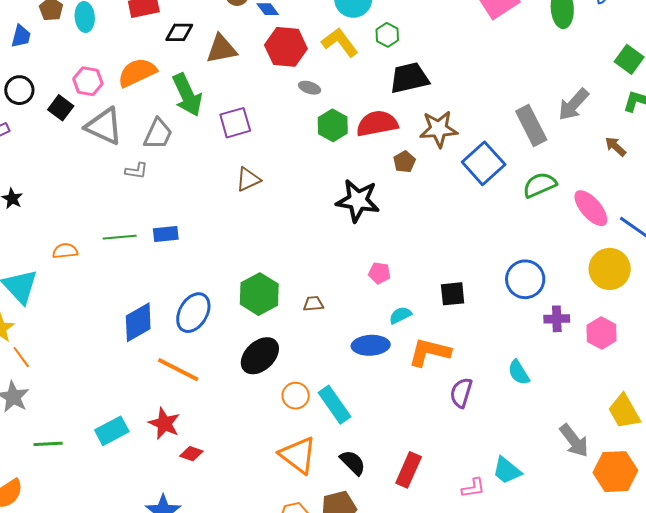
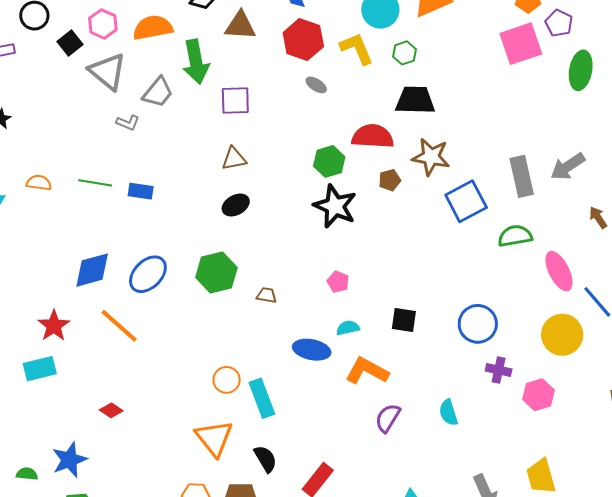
green hexagon: (333, 125) -> (329, 161), moved
black ellipse: (260, 356) -> (236, 205), moved, size x0.7
red star: (164, 424) -> (54, 326), moved

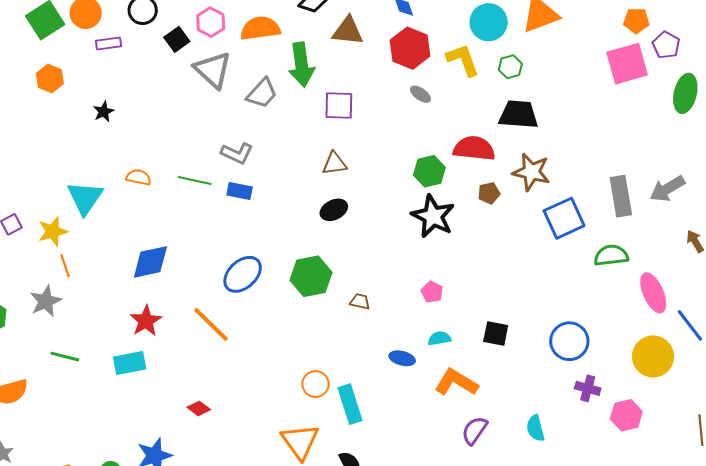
gray L-shape: (128, 123) -> (237, 153), moved, size x1.4
blue diamond: (92, 270) -> (150, 262), moved
blue ellipse: (312, 350) -> (402, 358), size x0.7

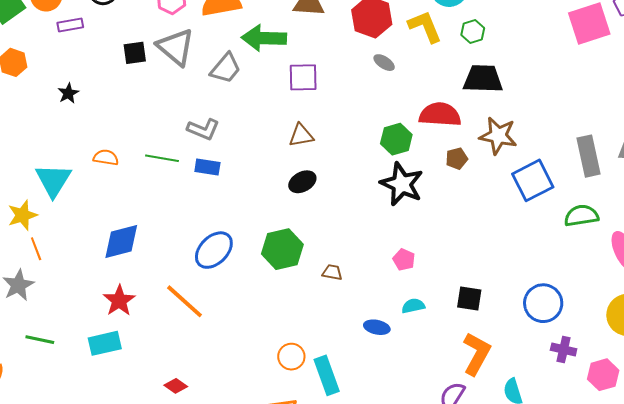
black square: (177, 39) -> (135, 53), moved, turned 30
green arrow: (301, 65) -> (264, 38), turned 102
orange L-shape: (456, 382) -> (477, 354), moved, turned 90

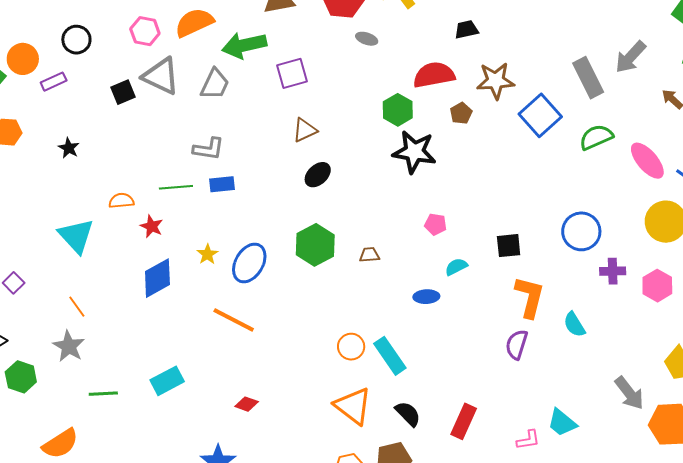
black trapezoid: (483, 79) -> (466, 29), size x0.6
yellow star: (22, 215) -> (207, 254), moved, size x0.7
red star: (119, 301) -> (152, 226), moved, size x0.7

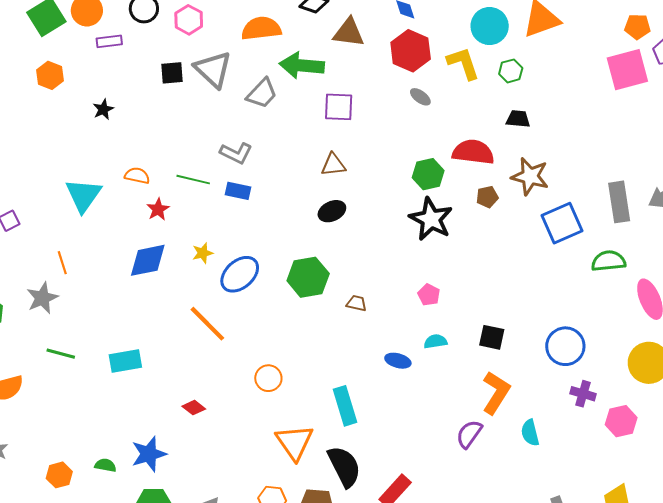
pink hexagon: (145, 31) -> (189, 20), moved
orange circle: (351, 347) -> (268, 378), moved
black semicircle: (408, 414) -> (344, 466), size x1.5

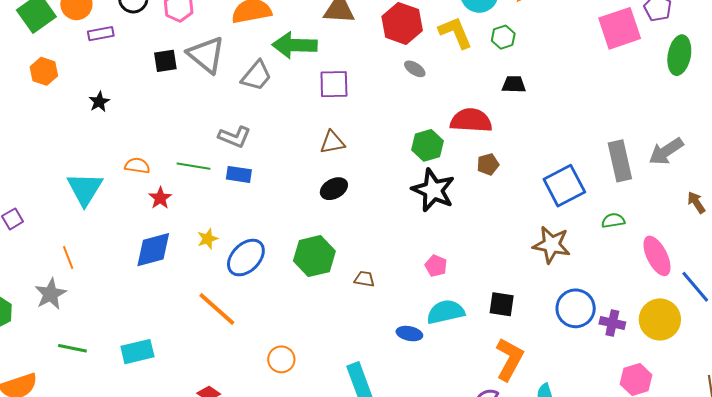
brown star: (530, 176) -> (552, 245), moved
green semicircle: (609, 261) -> (613, 221), size x0.7
cyan semicircle: (435, 341) -> (446, 312), size x1.6
purple cross: (583, 394) -> (612, 323), moved

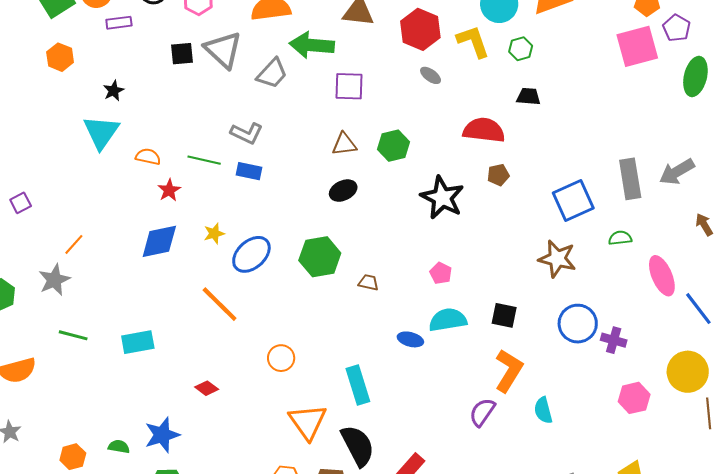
green hexagon: (428, 145) -> (394, 146), moved
cyan triangle: (85, 189) -> (101, 132), moved
orange line: (68, 257) -> (74, 244), turned 60
yellow circle: (660, 319) -> (688, 372), moved

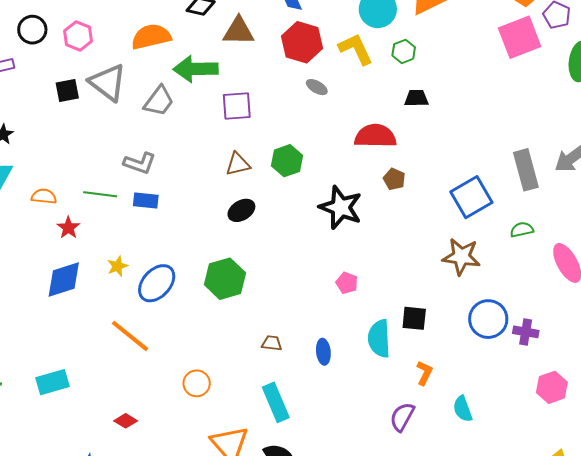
brown pentagon: (498, 175) -> (394, 179), turned -30
brown trapezoid: (369, 282) -> (272, 343), moved
cyan semicircle: (448, 320) -> (379, 339), moved, turned -78
blue ellipse: (410, 339) -> (323, 352), turned 75
orange L-shape: (509, 371) -> (424, 373), size x0.6

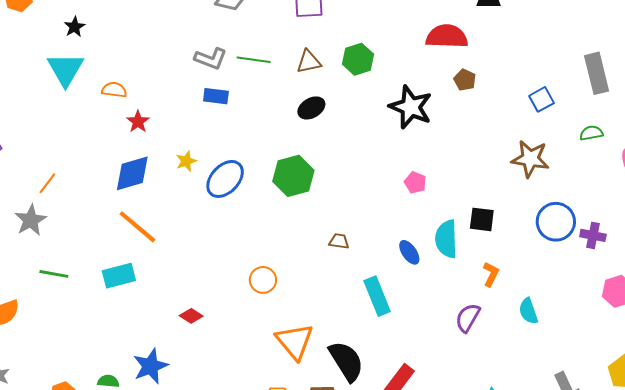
green line: (100, 194) -> (254, 60), moved
blue square: (471, 197) -> (542, 99), size x0.6
orange line: (130, 336) -> (137, 227), moved
blue ellipse: (323, 352) -> (409, 252), moved, turned -30
cyan rectangle: (276, 402) -> (377, 296), moved

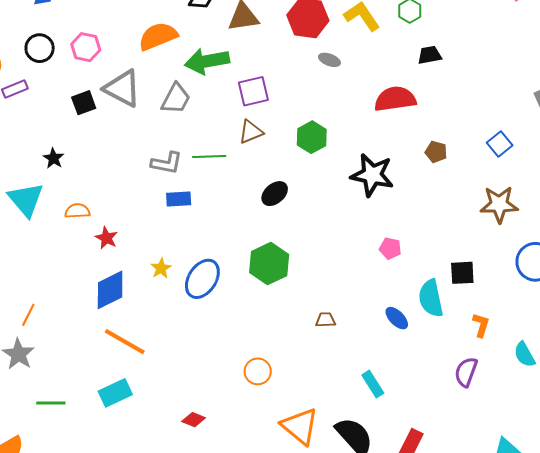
black star: (75, 27) -> (54, 158), moved
brown triangle: (309, 62) -> (251, 132), moved
brown pentagon: (465, 80) -> (436, 152), moved
cyan rectangle: (377, 296) -> (373, 384), moved, size x0.7

